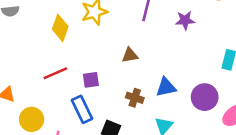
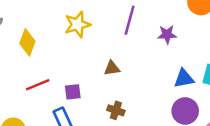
yellow diamond: (60, 28) -> (27, 42), moved
blue triangle: (166, 87) -> (184, 78), moved

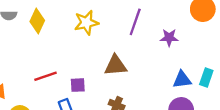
yellow diamond: (27, 42) -> (37, 21), moved
brown triangle: (112, 68) -> (116, 65), size x1.5

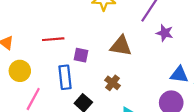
purple star: (169, 38) -> (165, 33), moved

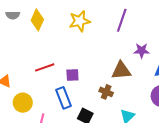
purple star: (165, 33) -> (142, 51), moved
brown triangle: (121, 46) -> (121, 71), moved

